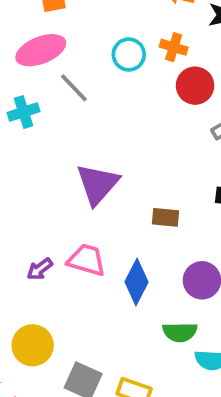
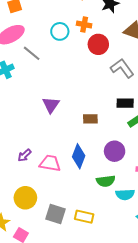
purple triangle: (98, 184) -> (51, 105), size x0.7
pink trapezoid: (87, 260) -> (50, 163), moved

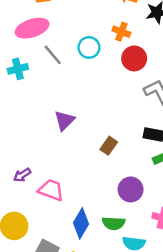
cyan circle: (60, 31) -> (89, 47), moved
brown rectangle: (90, 119) -> (109, 146), turned -64
blue diamond: (79, 156) -> (81, 223), moved

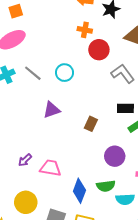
cyan circle: (89, 47) -> (64, 73), moved
gray line: (53, 55) -> (33, 73), moved
purple triangle: (65, 120) -> (51, 110), turned 36

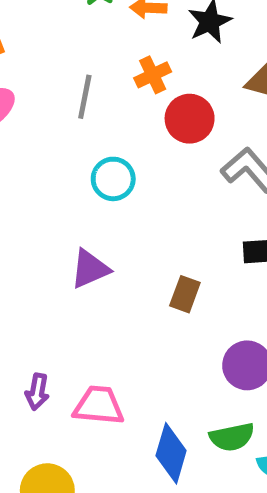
orange cross: (85, 30) -> (153, 75), turned -32
gray line: (33, 73) -> (85, 97), moved, turned 66
purple arrow: (25, 160) -> (37, 392), turned -32

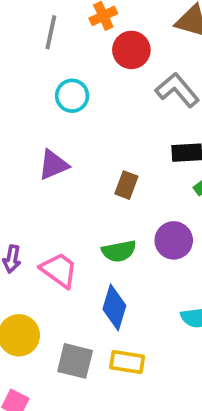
pink trapezoid: (99, 405) -> (59, 270), turned 30
green semicircle: (232, 437) -> (119, 251), moved

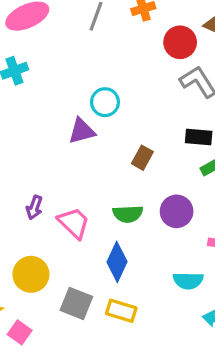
red circle: (131, 50) -> (180, 42), moved
cyan circle: (72, 96) -> (105, 102), moved

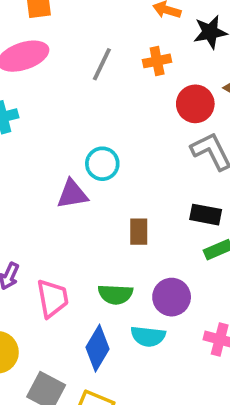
brown rectangle: (142, 158) -> (139, 232), turned -35
pink trapezoid: (74, 223) -> (52, 298), turned 30
cyan semicircle: (188, 281) -> (148, 336), moved

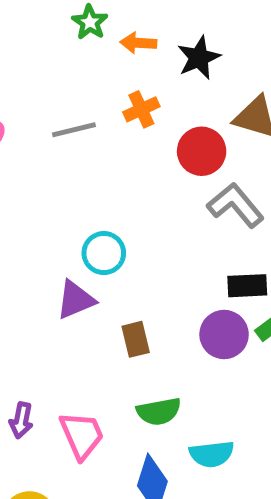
gray line: (102, 64) -> (74, 130), turned 64
brown rectangle: (139, 232) -> (136, 339), moved
purple circle: (172, 297) -> (224, 334), moved

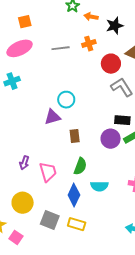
green semicircle: (159, 411) -> (80, 166), turned -66

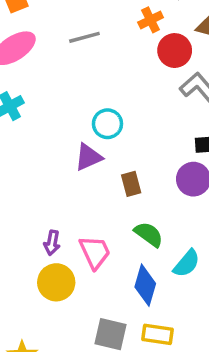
orange cross: (89, 44) -> (151, 20), moved
green semicircle: (80, 166) -> (149, 234), turned -66
cyan semicircle: (99, 186) -> (187, 263), turned -42
yellow circle: (23, 203) -> (56, 282), moved

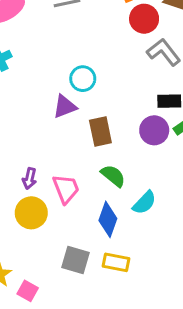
brown rectangle: (131, 184) -> (100, 132), size x1.4

